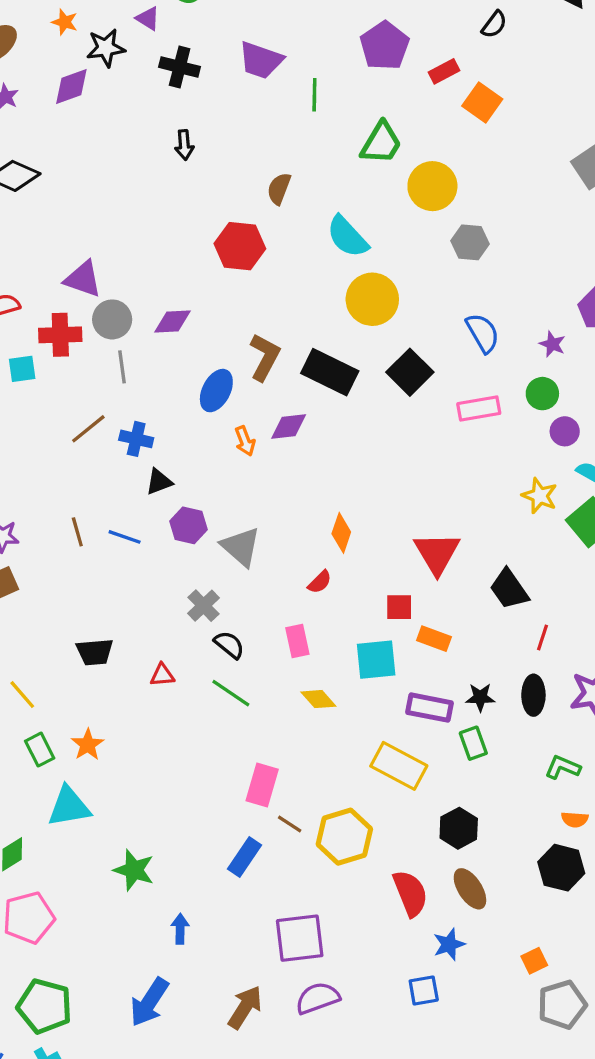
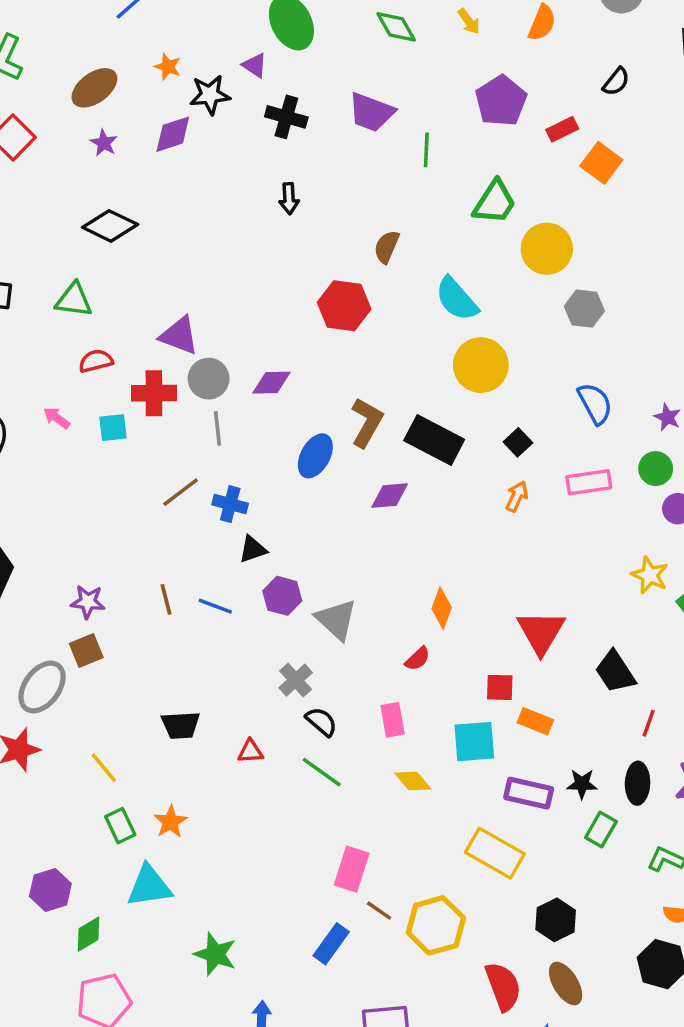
black square: (410, 372) -> (518, 442), size x0.6
orange arrow: (245, 441) -> (517, 496), moved, turned -136
green rectangle: (473, 743) -> (601, 829), moved, turned 48

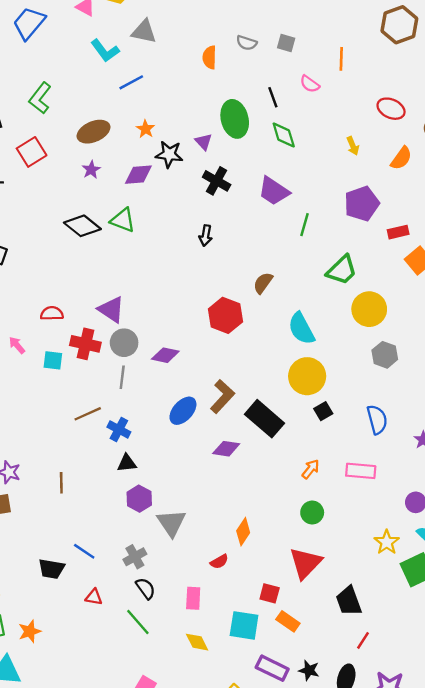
green diamond: (396, 27) -> (284, 135), moved
green triangle: (74, 300) -> (123, 220), moved
black square: (518, 442) -> (323, 411), moved
green circle: (656, 469) -> (312, 513), moved
blue line: (215, 606) -> (84, 551), moved

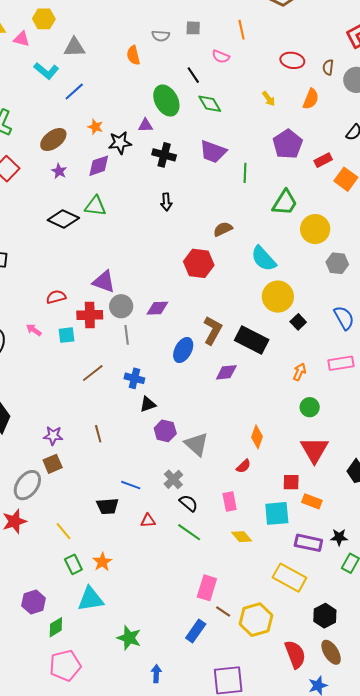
purple triangle: (204, 142) -> (145, 125), turned -35
brown semicircle: (263, 283) -> (223, 229), turned 42
brown line: (88, 414) -> (93, 373), moved

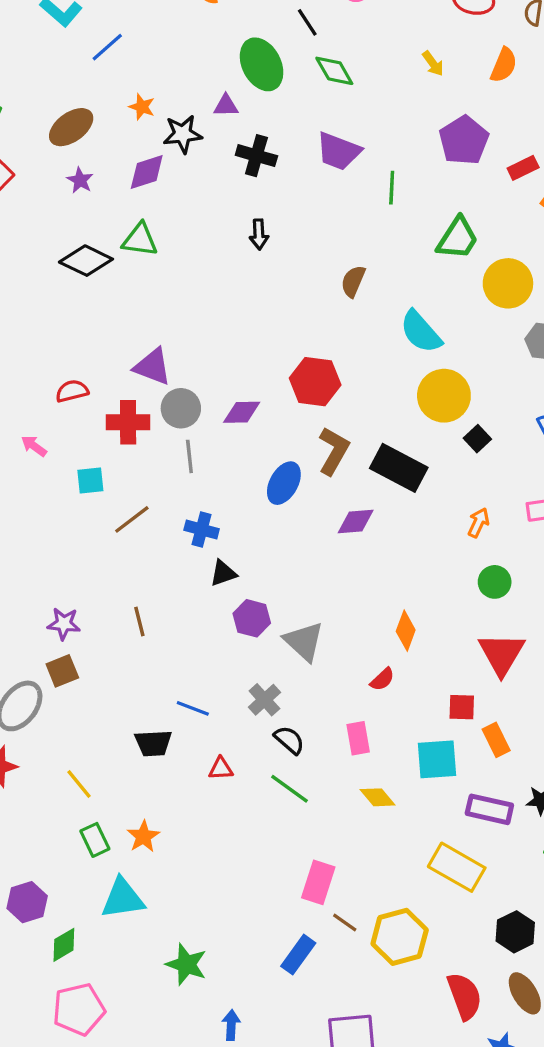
brown semicircle: (223, 229) -> (353, 281), turned -42
red hexagon: (199, 263) -> (315, 382), moved
cyan square: (66, 335) -> (90, 480), moved
orange rectangle: (312, 501) -> (496, 740), turned 42

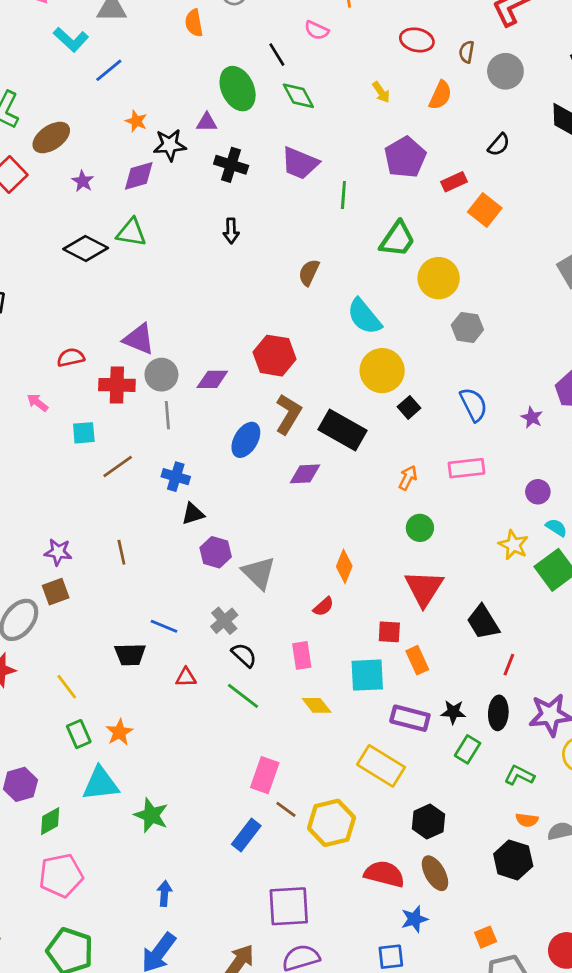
brown ellipse: (71, 127) -> (51, 138), moved
green star: (186, 964) -> (151, 815), moved
red semicircle: (464, 996) -> (384, 874), turned -57
blue arrow: (231, 1025) -> (164, 893), moved

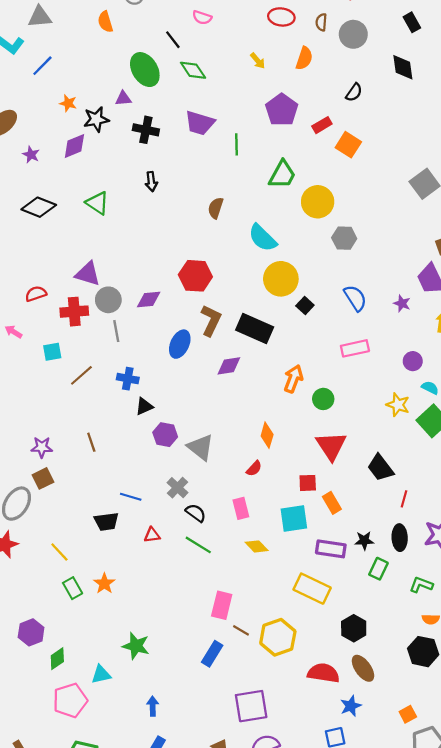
green triangle: (131, 232) -> (97, 203), moved, turned 30
orange arrow: (408, 478) -> (293, 379), moved, size x1.4
cyan triangle: (101, 784) -> (101, 675), moved, size x0.7

